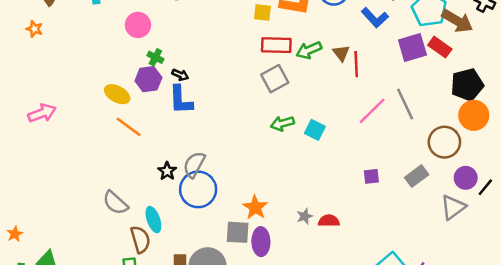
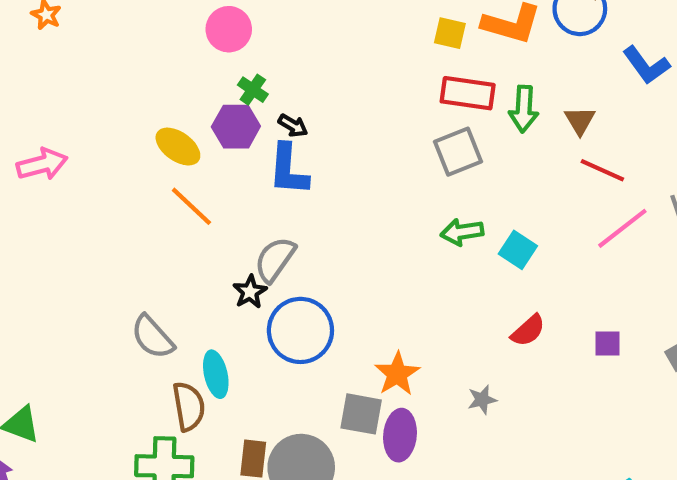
green arrow: (309, 50) -> (524, 109), turned -70
red line: (356, 64) -> (602, 170), moved, turned -70
gray semicircle: (194, 165) -> (275, 259), moved
red semicircle: (329, 221) -> (528, 331), moved, turned 132

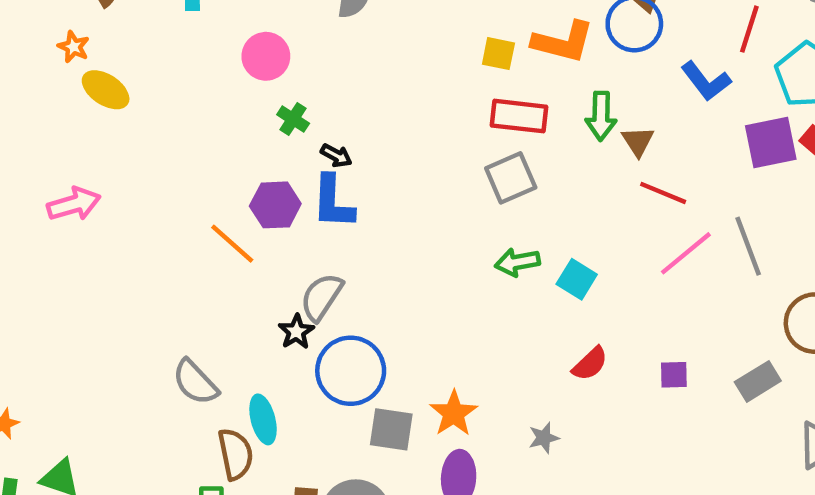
green arrow: (524, 109) -> (601, 116), moved
purple hexagon: (236, 127) -> (275, 205), moved
yellow ellipse: (178, 147) -> (106, 90), moved
gray square: (361, 414) -> (391, 429), moved

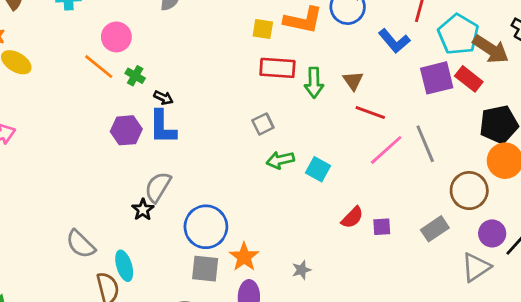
green arrow: (601, 116) -> (314, 83), moved
gray square: (511, 178) -> (263, 124), moved, size x0.7
orange line: (232, 244) -> (99, 67), moved
red semicircle: (590, 364) -> (352, 217), moved
blue circle: (351, 371) -> (206, 227), moved

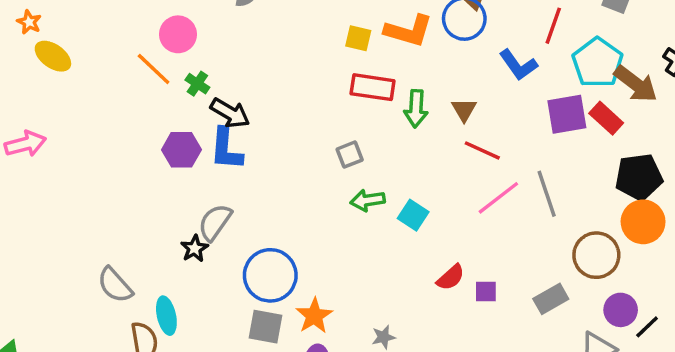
black arrow: (163, 98) -> (230, 113), size x1.6

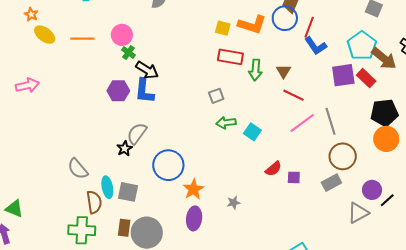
red line: (553, 26) -> (309, 27), moved
pink circle: (178, 34) -> (122, 35), moved
orange line: (154, 69) -> (82, 39), moved, turned -45
brown circle: (596, 255) -> (343, 156), moved
gray square: (265, 327) -> (128, 192), moved

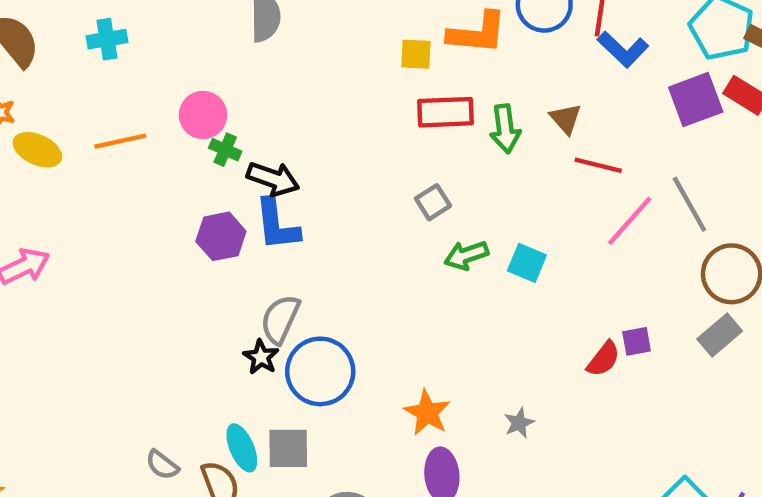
blue circle: (168, 165) -> (320, 371), moved
gray semicircle: (78, 169) -> (162, 465), moved, size x0.7
red semicircle: (273, 169) -> (604, 359), moved

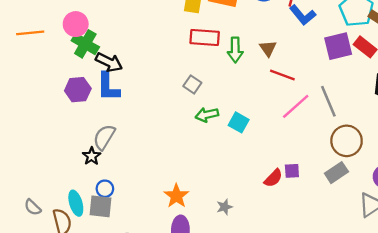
green cross: (225, 150) -> (85, 44), size x1.6
gray square: (433, 202) -> (192, 84), turned -30
blue circle: (320, 371) -> (105, 189), moved, size x0.5

